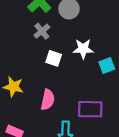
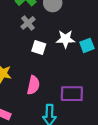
cyan square: (107, 65) -> (87, 45), moved

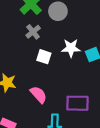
pink semicircle: (33, 85) -> (38, 95), turned -54

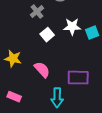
white square: (44, 57) -> (47, 35), turned 32

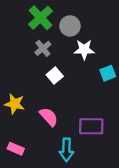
white star: (72, 27) -> (84, 50), moved

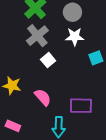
gray circle: (70, 26) -> (72, 12), moved
gray cross: (43, 48) -> (37, 36), size x1.5

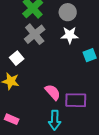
white square: (48, 60) -> (17, 58), moved
pink semicircle: (43, 97) -> (53, 92), moved

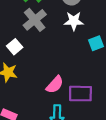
pink semicircle: (53, 92) -> (55, 85), turned 84

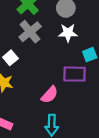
purple rectangle: (80, 94) -> (75, 74), moved

